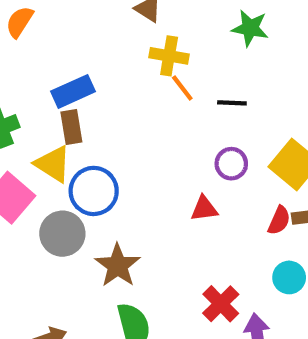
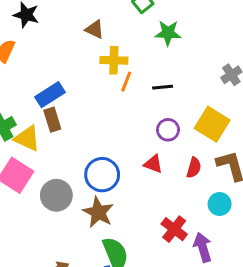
orange line: (182, 88) -> (126, 82), turned 66
yellow triangle: (53, 164) -> (27, 138), moved
blue circle: (94, 191) -> (102, 175), moved
red triangle: (204, 209) -> (153, 164), turned 36
red semicircle: (279, 220) -> (194, 168), moved

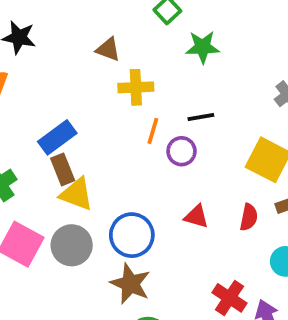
orange line: (126, 82) -> (153, 131), moved
purple circle: (168, 130) -> (181, 151), moved
yellow triangle: (27, 138) -> (77, 194), moved
gray circle: (56, 195) -> (72, 245), moved

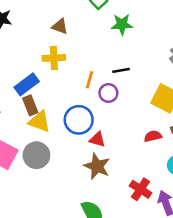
yellow cross: (136, 87) -> (54, 58), moved
red triangle: (196, 216) -> (97, 139), moved
red semicircle: (249, 217) -> (153, 136), turned -114
blue circle: (132, 235) -> (79, 120), moved
brown star: (130, 284) -> (97, 166), moved

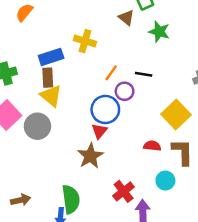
brown triangle: (60, 26) -> (126, 18), moved
blue circle: (79, 120) -> (105, 109), moved
red triangle: (97, 139) -> (99, 131), turned 35

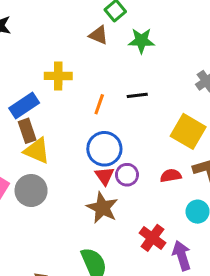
purple circle: (125, 91) -> (127, 175), moved

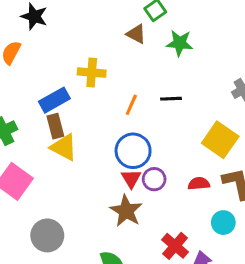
gray circle: (31, 191) -> (47, 235), moved

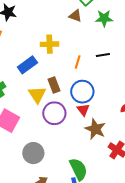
brown rectangle: (55, 126) -> (54, 85), moved
yellow triangle: (64, 147) -> (37, 95), turned 36
purple circle: (154, 179) -> (54, 113), moved, size x1.5
brown star: (126, 211) -> (95, 129), moved

